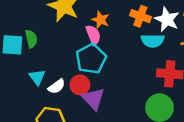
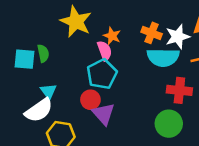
white star: (167, 19) -> (178, 37), turned 30
cyan semicircle: (153, 41) -> (163, 57), size x1.4
white semicircle: (57, 86) -> (39, 110), moved, size x1.6

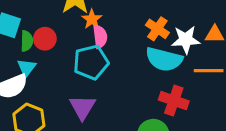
orange star: (112, 36) -> (92, 19), moved
green semicircle: (43, 53) -> (27, 41), moved
red circle: (90, 100) -> (45, 39), moved

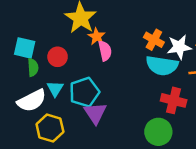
green semicircle: (27, 41) -> (33, 67), moved
cyan pentagon: (91, 62) -> (84, 92), moved
cyan triangle: (26, 68) -> (55, 89), moved

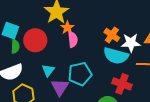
red circle: (58, 57) -> (35, 40), size x1.5
cyan triangle: (55, 89) -> (48, 70), moved
cyan pentagon: (84, 92) -> (80, 74), moved

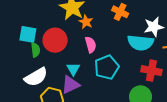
orange cross: (112, 35) -> (120, 12), moved
pink semicircle: (73, 40) -> (91, 45), moved
purple triangle: (60, 87) -> (70, 85), moved, turned 42

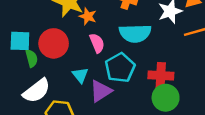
cyan semicircle: (141, 43) -> (135, 33), moved
red cross: (151, 71) -> (161, 75), moved
purple triangle: (70, 85) -> (101, 91), moved

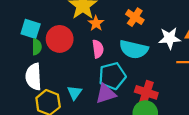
cyan triangle: (80, 75) -> (75, 93), moved
white semicircle: (37, 91) -> (34, 77), turned 110
purple triangle: (101, 91) -> (106, 94), moved

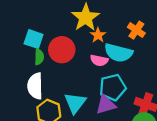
pink semicircle: (98, 49) -> (99, 60), turned 108
cyan semicircle: (134, 49) -> (118, 53), moved
cyan triangle: (75, 93) -> (75, 103), size x1.5

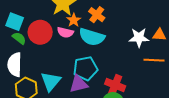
orange cross: (136, 30) -> (97, 15), moved
green semicircle: (39, 57) -> (19, 38), turned -56
pink semicircle: (99, 60) -> (65, 32), moved

